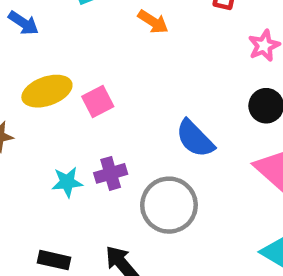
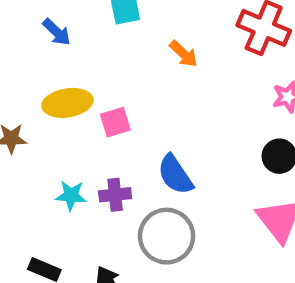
blue semicircle: (195, 139) -> (175, 175), moved

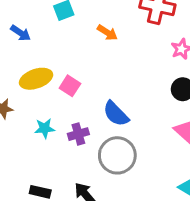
pink square: (115, 122) -> (70, 86), turned -30
cyan star: (71, 195) -> (45, 128), moved

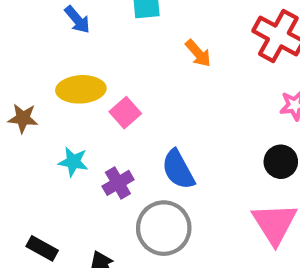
purple cross: (78, 134) -> (118, 183), turned -30

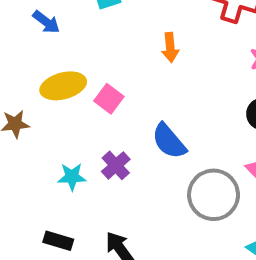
orange arrow: (198, 53) -> (170, 48), moved, turned 48
cyan star: (73, 162) -> (72, 177), moved
gray circle: (164, 228) -> (214, 195), moved

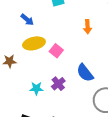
blue arrow: (46, 22) -> (27, 20), moved

